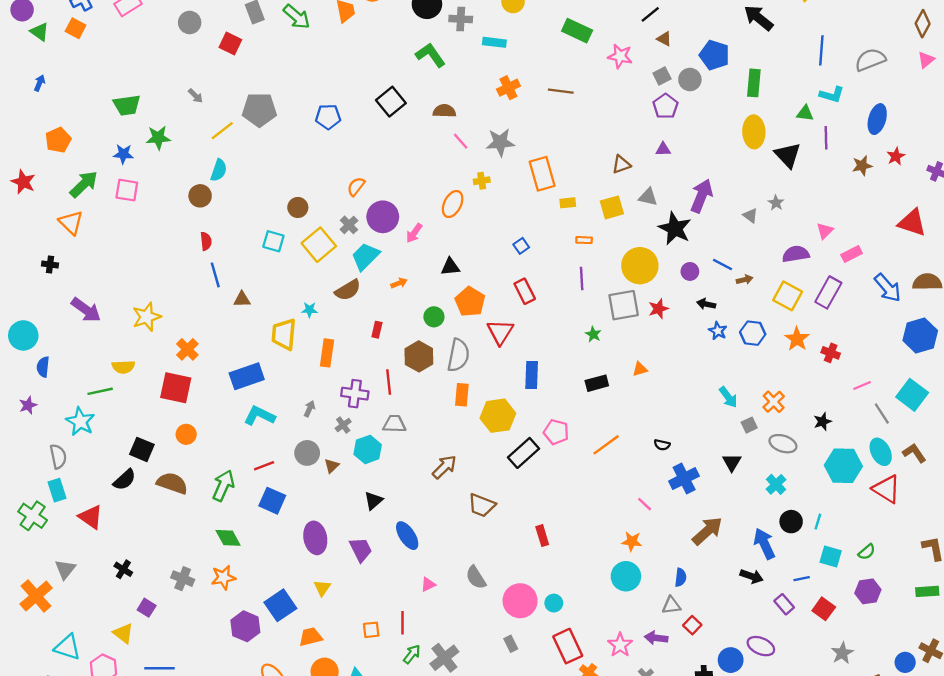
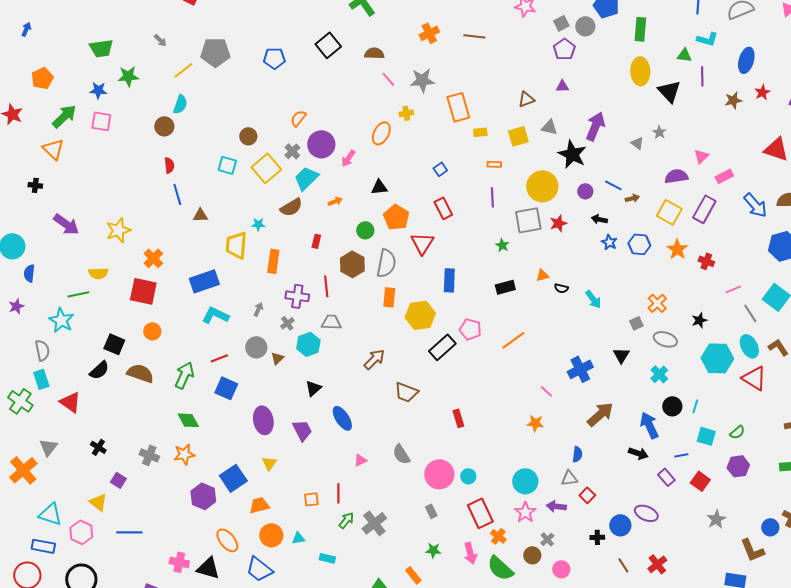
cyan arrow: (728, 397) -> (593, 299), moved
black semicircle: (662, 445) -> (561, 288), moved
cyan circle: (626, 576) -> (525, 481), moved

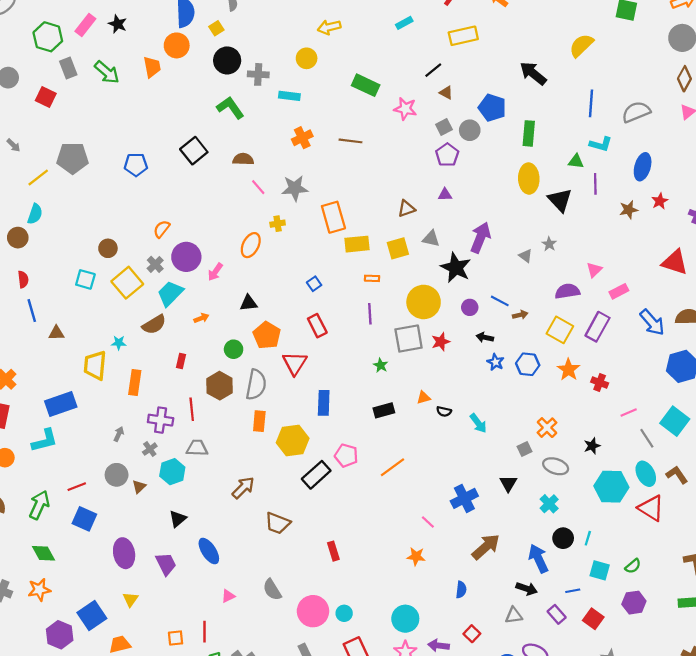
yellow rectangle: (480, 132) -> (357, 244), size x1.6
cyan L-shape: (215, 315) -> (45, 440), moved, turned 140
gray triangle: (569, 478) -> (514, 615), moved

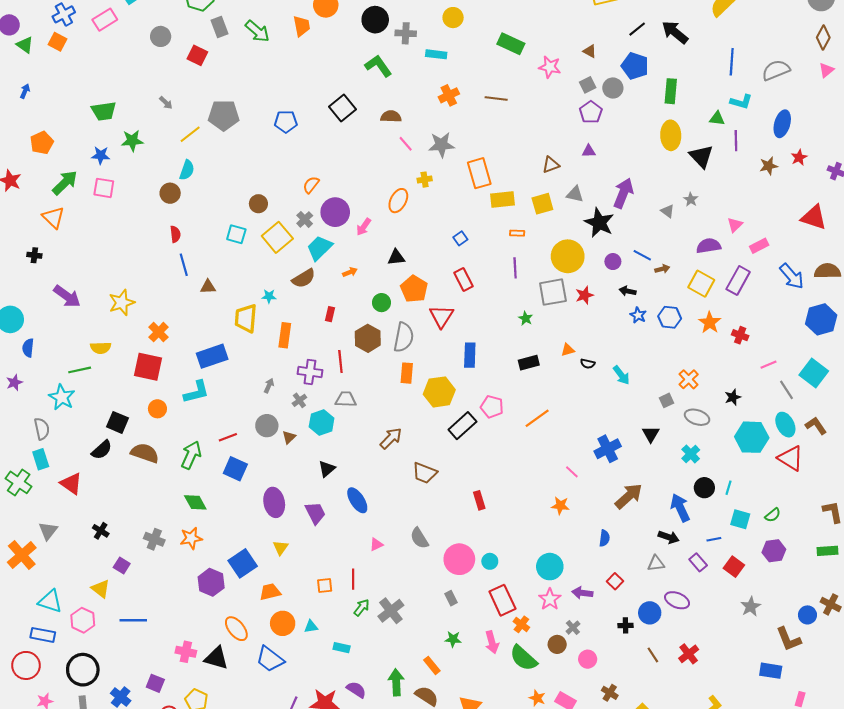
black line: (433, 70) -> (637, 29), moved

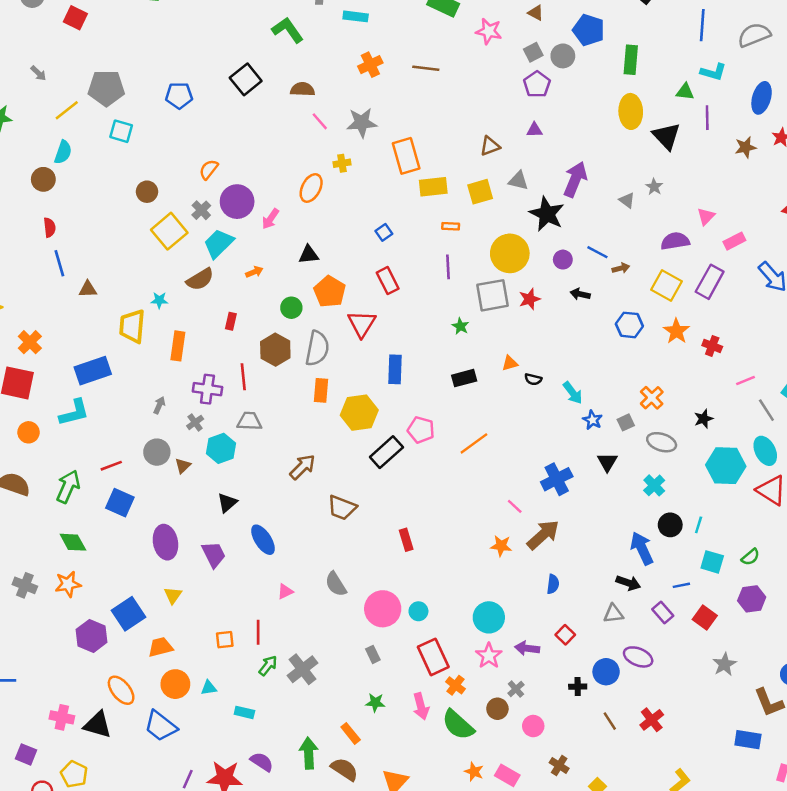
cyan square: (236, 234) -> (121, 131), moved
blue star: (638, 315) -> (592, 420), moved
brown arrow: (629, 496) -> (543, 535), moved

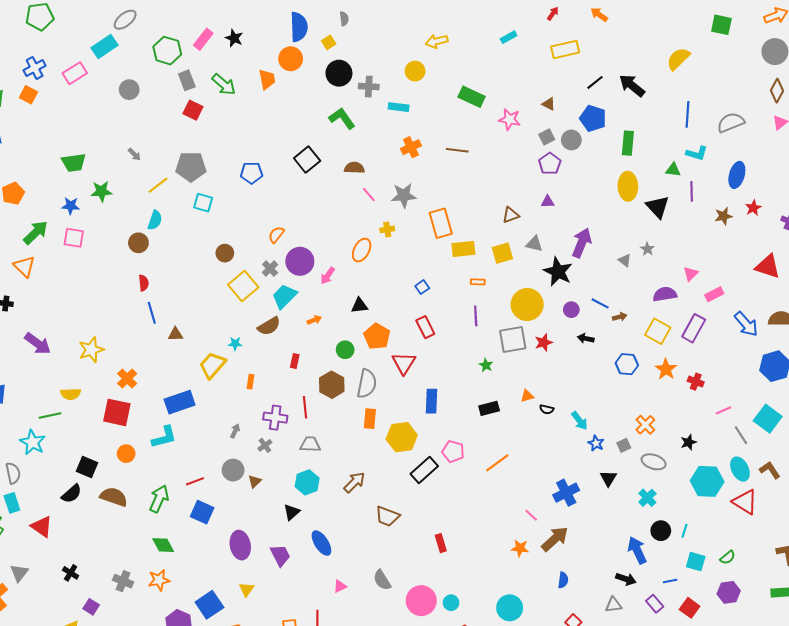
red square: (75, 18) -> (193, 110), moved
yellow trapezoid: (132, 326) -> (212, 365), turned 36
orange rectangle: (178, 346) -> (251, 382), size x0.6
cyan hexagon: (221, 448) -> (307, 482), moved

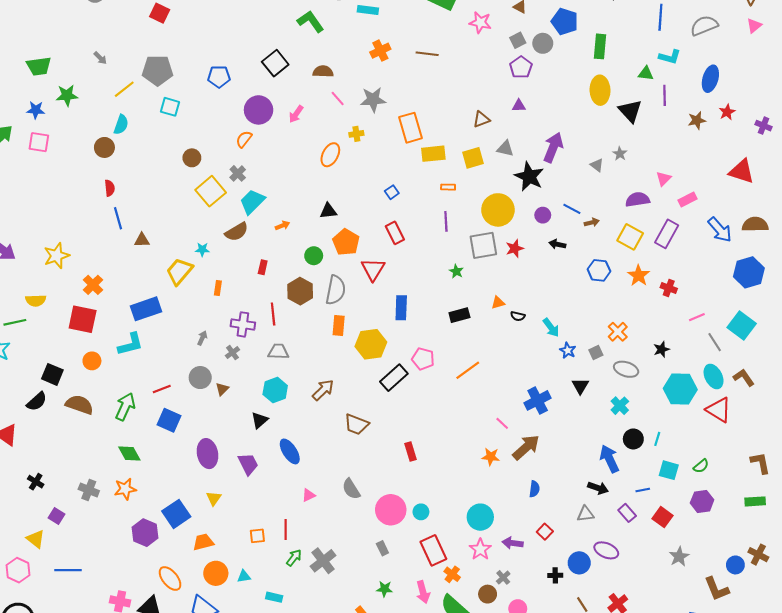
purple circle: (300, 261) -> (259, 110), moved
pink arrow: (328, 276) -> (296, 114), moved

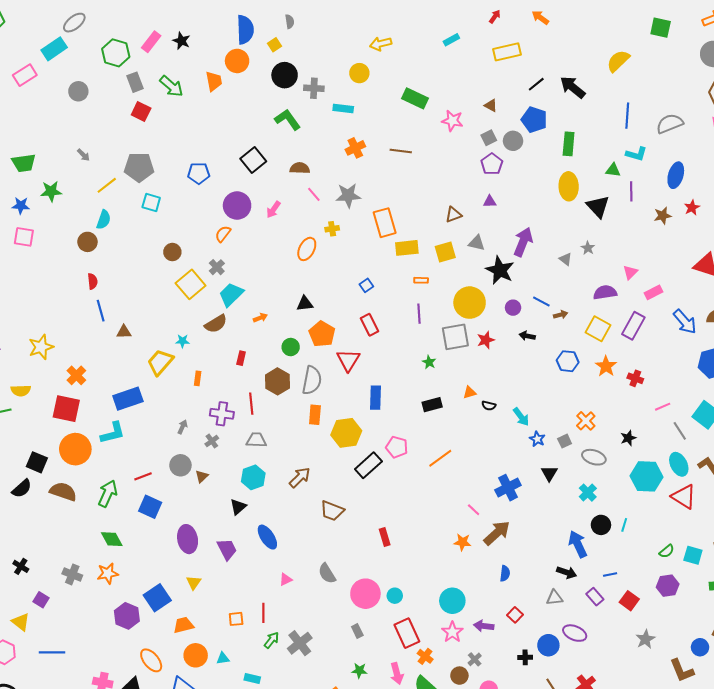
orange circle: (92, 361) -> (75, 449), size x1.8
cyan square: (669, 470) -> (693, 555), moved

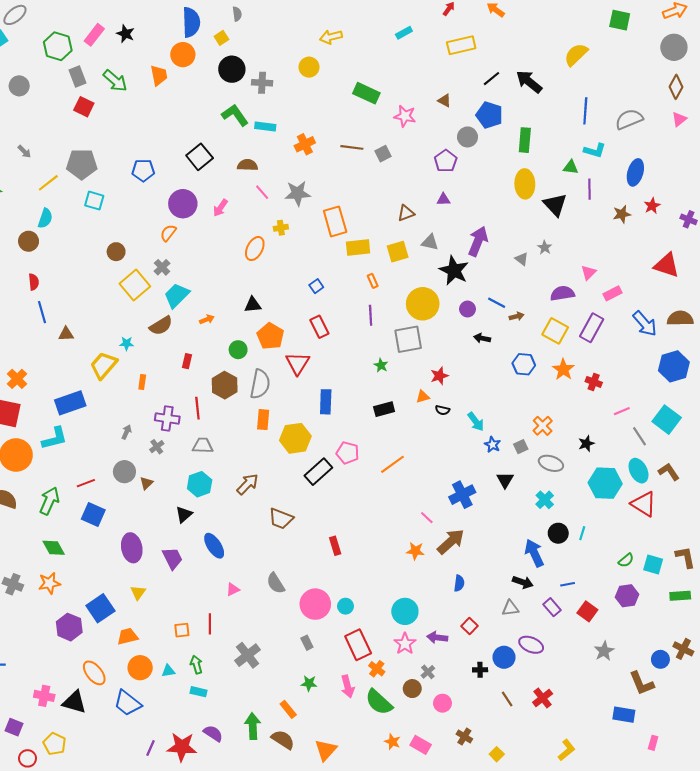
cyan rectangle: (343, 108) -> (265, 127), moved
gray square: (489, 138) -> (383, 154), moved
orange rectangle: (421, 280) -> (373, 281), turned 64
red star: (486, 340) -> (439, 376), moved
green arrow: (271, 640) -> (196, 665), moved, turned -54

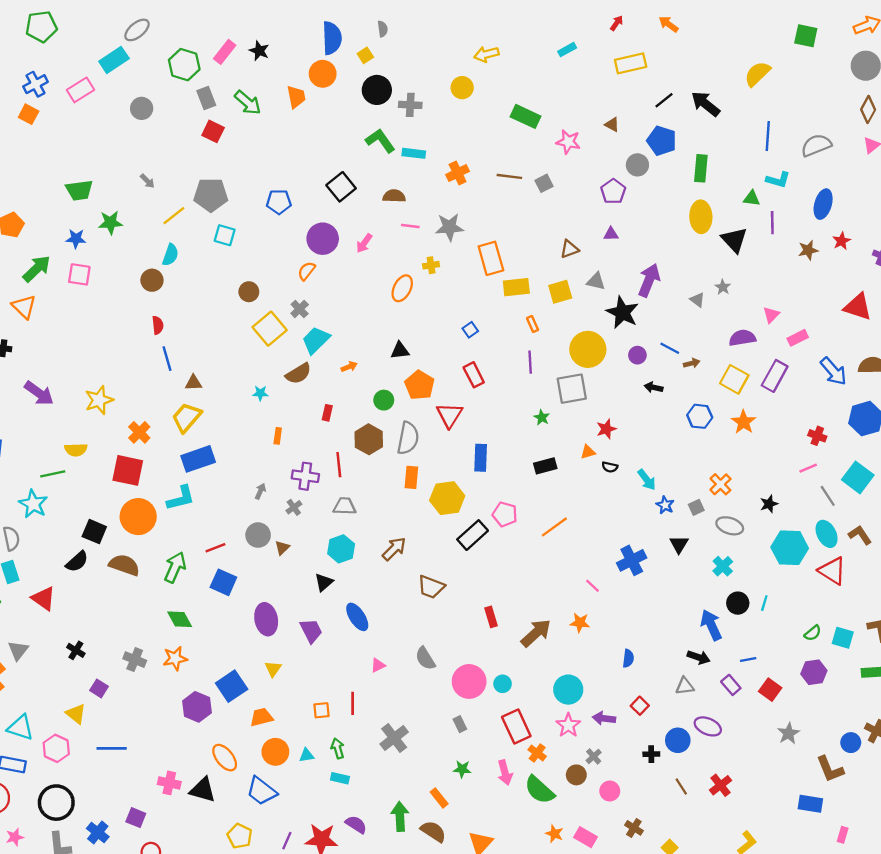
pink line: (262, 192) -> (410, 226), turned -42
yellow trapezoid: (104, 365) -> (187, 417), moved
red cross: (594, 382) -> (817, 436), moved
brown arrow: (451, 542) -> (536, 633), moved
yellow pentagon: (55, 744) -> (240, 836), moved

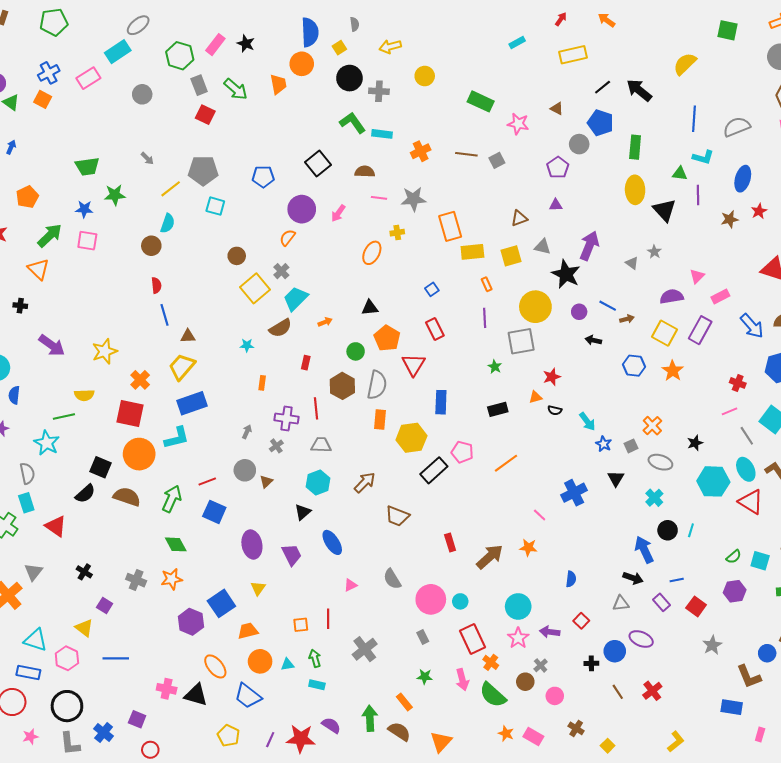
yellow arrow: (486, 54) -> (390, 47), moved

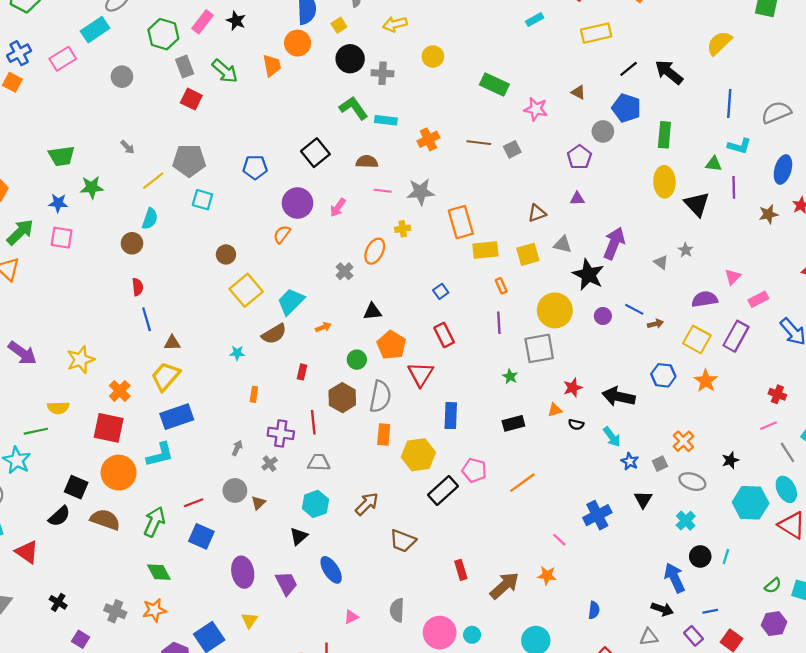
gray cross: (281, 271) -> (345, 271), moved
black arrow: (593, 340) -> (619, 397), moved, size x1.8
gray semicircle: (392, 579) -> (397, 610), turned 35

